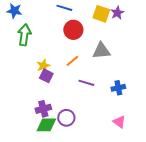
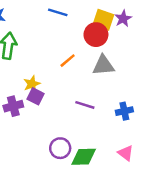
red circle: (73, 30) -> (96, 35), moved
orange line: (72, 61) -> (68, 61), moved
purple cross: (43, 109) -> (13, 106), moved
green diamond: (46, 125) -> (84, 157), moved

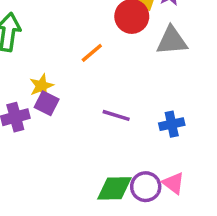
gray triangle: (103, 65) -> (172, 41), moved
purple circle: (60, 148) -> (146, 187), moved

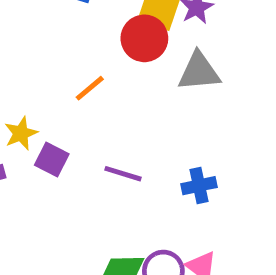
purple square: (47, 103) -> (52, 159), moved

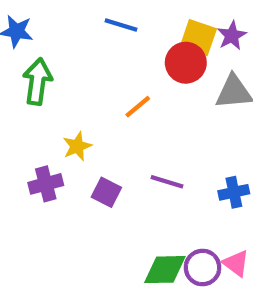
purple square: (52, 159) -> (106, 192), moved

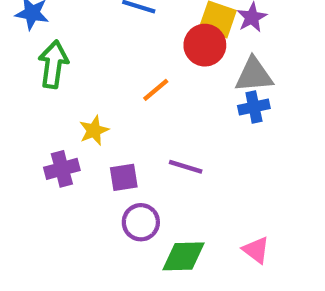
purple square: (106, 192) -> (124, 177), turned -36
blue cross: (234, 192) -> (254, 107), moved
purple circle: (203, 268) -> (141, 222), moved

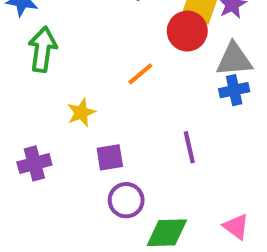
purple line: (186, 167) -> (189, 147), moved, turned 60
purple cross: (62, 169) -> (34, 163), moved

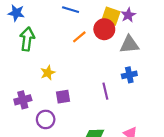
orange line: (140, 74) -> (79, 37), moved
blue cross: (234, 90) -> (129, 75), moved
purple circle: (126, 200) -> (46, 119), moved

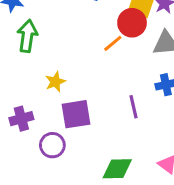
orange line: (79, 37) -> (113, 43), moved
purple square: (63, 97) -> (76, 114), size x1.5

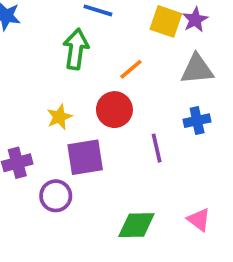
red circle: (132, 23) -> (114, 110), moved
green arrow: (27, 36) -> (76, 49), moved

